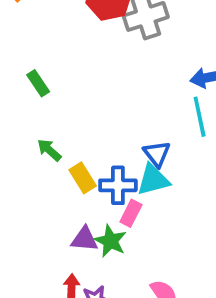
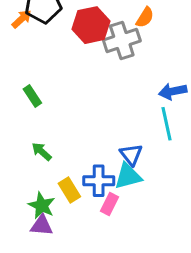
yellow rectangle: (83, 178) -> (69, 190), moved
purple triangle: (85, 239) -> (42, 226), moved
green star: (110, 241) -> (42, 205), moved

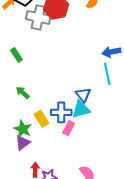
gray cross: (122, 41) -> (38, 17), moved, turned 30
purple triangle: (42, 226) -> (23, 143), turned -42

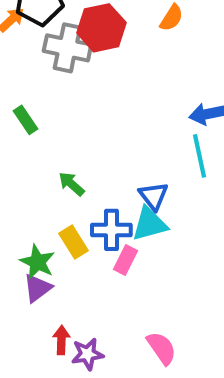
green arrow: (23, 93) -> (71, 184), moved

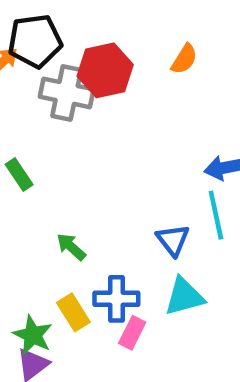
blue triangle: (153, 196) -> (173, 240), moved
cyan triangle: (149, 224) -> (184, 297), moved

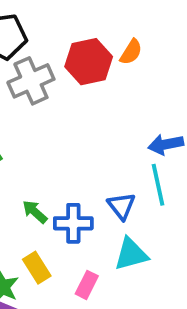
red hexagon: (105, 70) -> (89, 62), moved
gray cross: (67, 93) -> (31, 81), turned -36
blue cross: (116, 299) -> (73, 223), moved

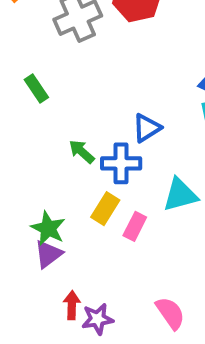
blue triangle: (121, 206) -> (147, 128), moved, turned 36
yellow rectangle: (37, 268) -> (105, 209), moved, turned 64

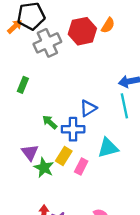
green rectangle: (36, 89) -> (23, 85), turned 56
green star: (48, 228) -> (44, 168), moved
purple triangle: (48, 254) -> (30, 153), moved, turned -30

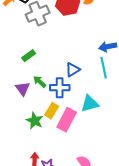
green rectangle: (23, 85) -> (29, 56), moved, turned 32
purple triangle: (30, 153) -> (23, 89), moved
pink rectangle: (81, 166) -> (67, 120), size x1.6

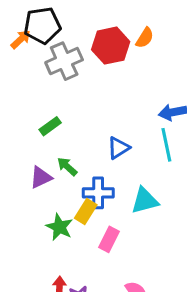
blue cross: (60, 88) -> (98, 193), moved
purple triangle: (23, 89) -> (41, 177), turned 42
pink rectangle: (67, 120) -> (109, 239), moved, size x0.7

